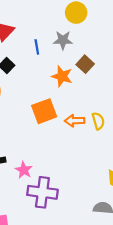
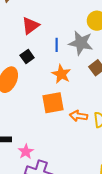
gray star: (63, 40) -> (81, 43), size x1.4
orange star: (62, 76) -> (61, 74), moved

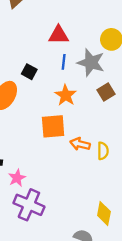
red triangle: (31, 26) -> (59, 35), moved, turned 30
black square: (27, 57) -> (29, 72), turned -32

